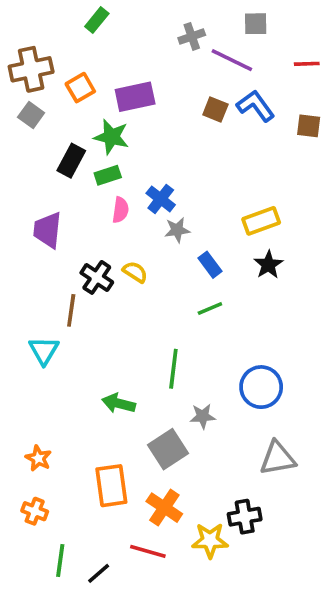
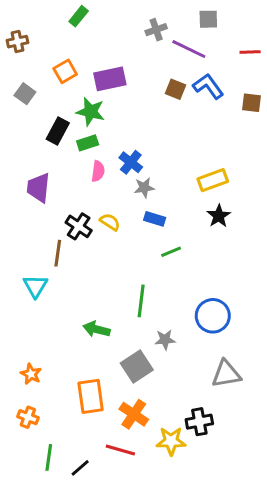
brown cross: (31, 69) -> (18, 42), moved, size x0.6
blue rectangle: (210, 265) -> (155, 219), moved, turned -36

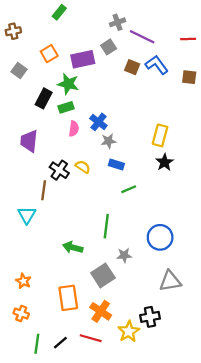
gray square: (208, 19) -> (109, 47), moved, turned -32
yellow rectangle: (213, 180) -> (160, 135), turned -55
yellow star: (171, 441) -> (129, 331), turned -30
black line: (80, 468) -> (60, 343), moved

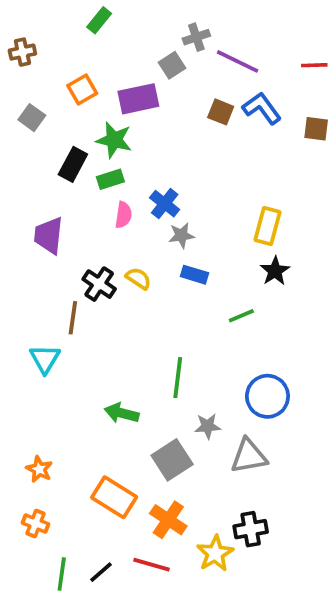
gray square: (109, 47) -> (172, 65), moved
green line: (129, 189) -> (241, 316), moved
gray triangle: (170, 281) -> (249, 456), moved
orange rectangle: (68, 298) -> (114, 497), turned -50

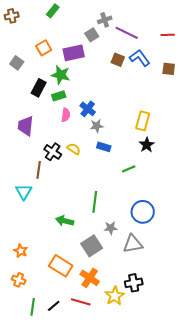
brown cross: (22, 52) -> (12, 16), moved

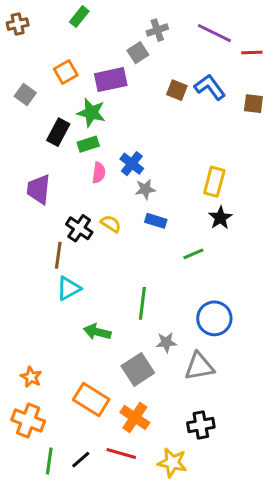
purple line: (127, 33) -> (214, 33), moved
cyan triangle: (24, 192) -> (69, 288), moved, turned 30
orange cross: (19, 280) -> (28, 421), size x1.5
yellow star: (115, 296) -> (172, 463), moved, turned -30

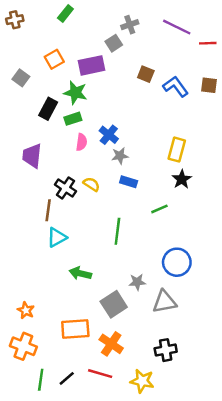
blue L-shape: (210, 87) -> (176, 86), moved
green line: (142, 303) -> (117, 231), moved
orange rectangle: (91, 399) -> (75, 329), turned -36

